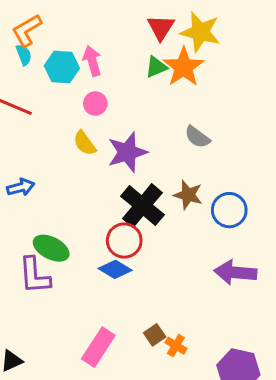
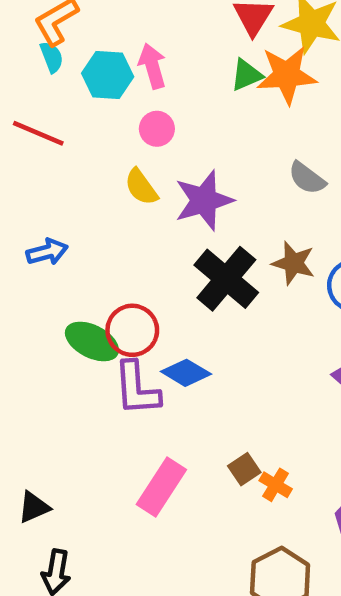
orange star: (184, 67) -> (287, 75), turned 30
red circle: (124, 241) -> (132, 330), moved
purple L-shape: (34, 276) -> (137, 389), moved

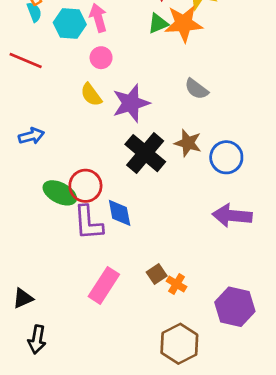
blue diamond: (186, 373) -> (120, 213), turned 48

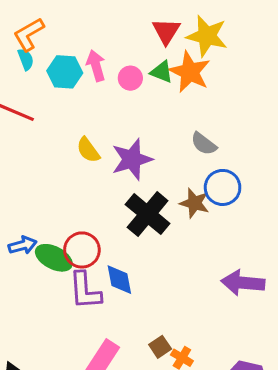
green triangle: (158, 23) -> (162, 72), turned 45
orange star: (184, 23) -> (190, 72), turned 30
pink circle: (101, 58) -> (130, 78), moved
blue arrow: (31, 136) -> (23, 245), moved
blue circle: (226, 157) -> (223, 187), moved

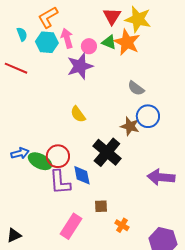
orange L-shape: (29, 34) -> (48, 17), moved
yellow semicircle: (88, 150) -> (78, 114), moved
purple star: (132, 159) -> (80, 66), moved
black cross: (148, 214) -> (107, 152), moved
brown square: (160, 347) -> (101, 206), moved, turned 32

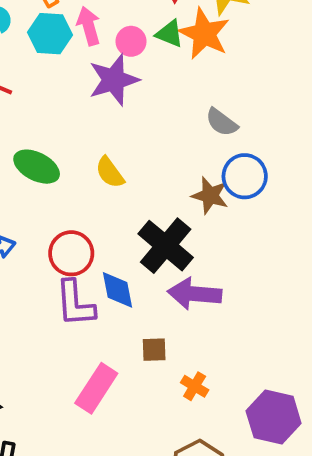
green ellipse: (40, 161) -> (37, 167), moved
purple arrow: (161, 177) -> (195, 294), moved

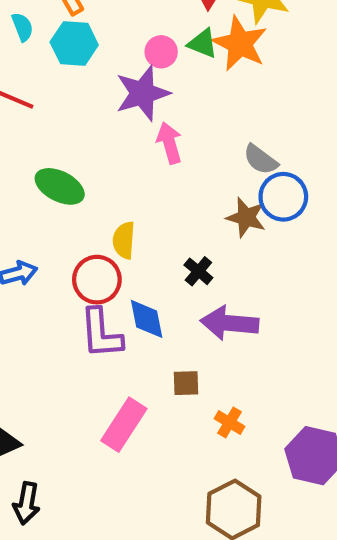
pink arrow: (89, 26) -> (169, 143), moved
gray semicircle: (222, 122) -> (261, 159), moved
yellow semicircle: (110, 172) -> (124, 240), moved, turned 40
black cross: (166, 246) -> (198, 271), size x0.5

